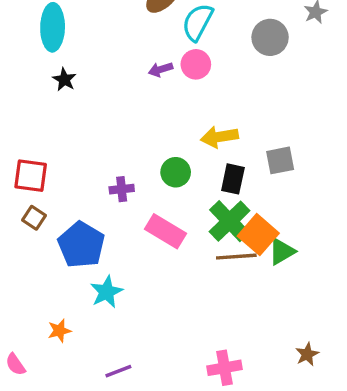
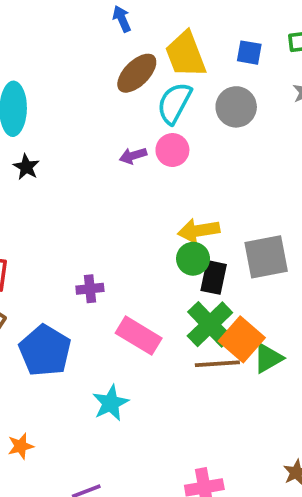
gray circle: (270, 37) -> (236, 107), moved
gray square: (280, 160) -> (266, 257), size x1.4
green circle: (176, 172) -> (193, 259), moved
cyan star: (107, 292) -> (111, 403), moved

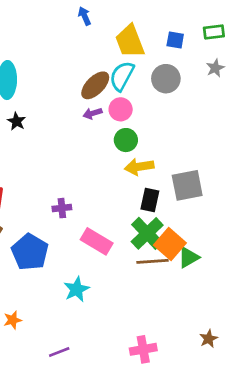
brown ellipse: (137, 73) -> (95, 85), moved
green circle: (193, 259) -> (126, 140), moved

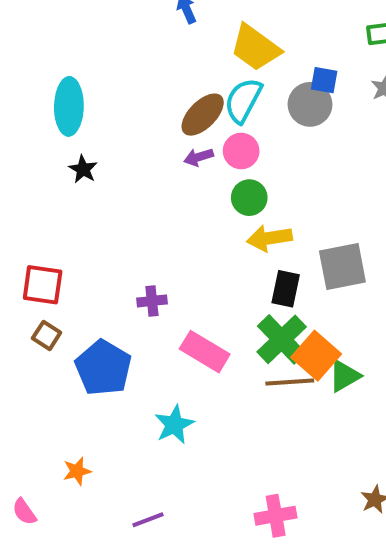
blue square: (175, 40) -> (324, 80), moved
yellow trapezoid: (130, 41) -> (255, 48), turned -33

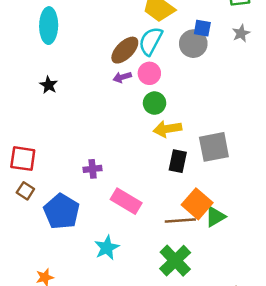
cyan ellipse: (69, 106) -> (49, 26), moved
green cross: (282, 339) -> (175, 261), moved

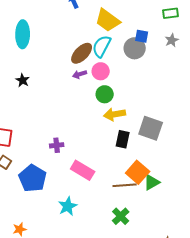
gray square: (214, 147) -> (151, 128), turned 30
green cross: (175, 261) -> (121, 216), size x0.7

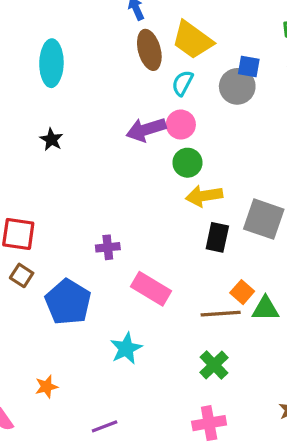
cyan semicircle: (102, 46) -> (182, 83), size x0.7
brown ellipse: (82, 53) -> (149, 50), moved, turned -60
purple arrow: (80, 74) -> (146, 130), size x1.6
orange square: (138, 172) -> (242, 292), size x0.6
green triangle: (152, 182) -> (265, 309), turned 30

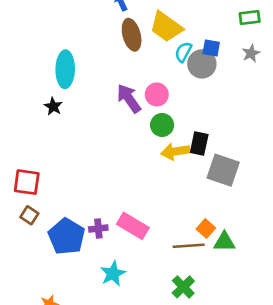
cyan ellipse: (51, 63) -> (65, 69), moved
cyan semicircle: (182, 83) -> (183, 52), moved
purple arrow: (146, 130) -> (129, 98), turned 72
black rectangle: (217, 237) -> (199, 144), moved
purple cross: (108, 247) -> (98, 229), moved

